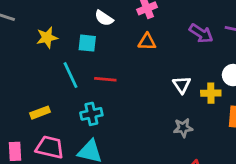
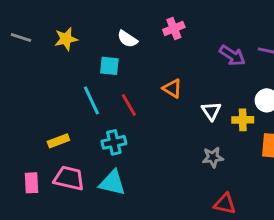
yellow star: (47, 38) -> (66, 39), moved
orange triangle: (147, 42) -> (172, 88), moved, turned 30
red line: (105, 79) -> (129, 105), turned 55

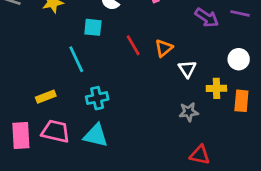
orange triangle: (172, 88) -> (164, 48), moved, turned 48
red line: (129, 105) -> (133, 45), moved
yellow cross: (243, 120) -> (216, 88), moved
pink rectangle: (31, 183) -> (21, 136), size x1.4

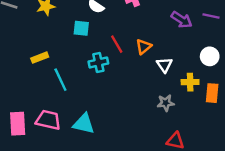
cyan line: (76, 59) -> (60, 80), moved
yellow rectangle: (46, 97) -> (40, 58), moved
cyan cross: (97, 98) -> (98, 62), moved

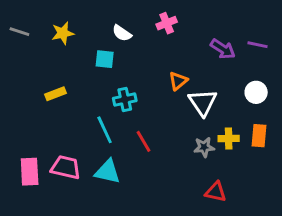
red line: (117, 44) -> (144, 141), moved
white triangle: (164, 65) -> (203, 102), size x1.5
cyan line: (60, 80) -> (105, 130), moved
yellow cross: (190, 82) -> (229, 138), moved

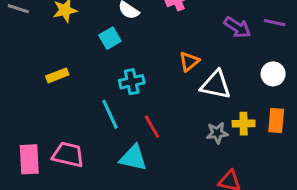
cyan square: (105, 59) -> (110, 38), turned -36
white triangle: (203, 102) -> (216, 85), turned -44
cyan triangle: (107, 172) -> (133, 158), moved

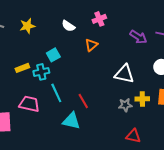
cyan square: (110, 38) -> (53, 55), moved
orange triangle: (189, 61) -> (91, 45), moved
cyan cross: (132, 82) -> (41, 72), moved
pink trapezoid: (68, 155) -> (29, 104), moved

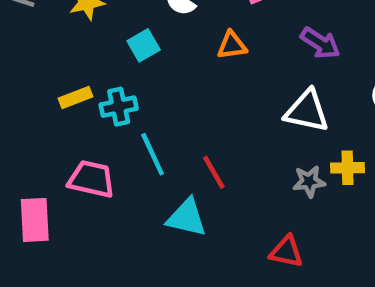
purple arrow: (138, 37) -> (320, 43), moved
orange triangle: (91, 45) -> (232, 45), turned 32
cyan square: (53, 55) -> (144, 45), moved
red triangle: (133, 136) -> (286, 252), moved

